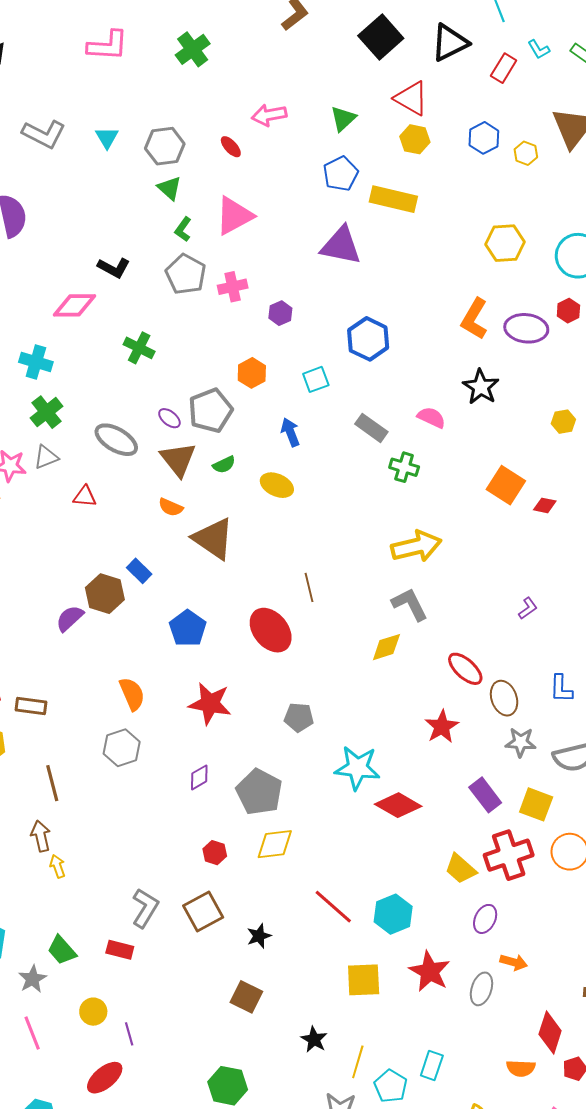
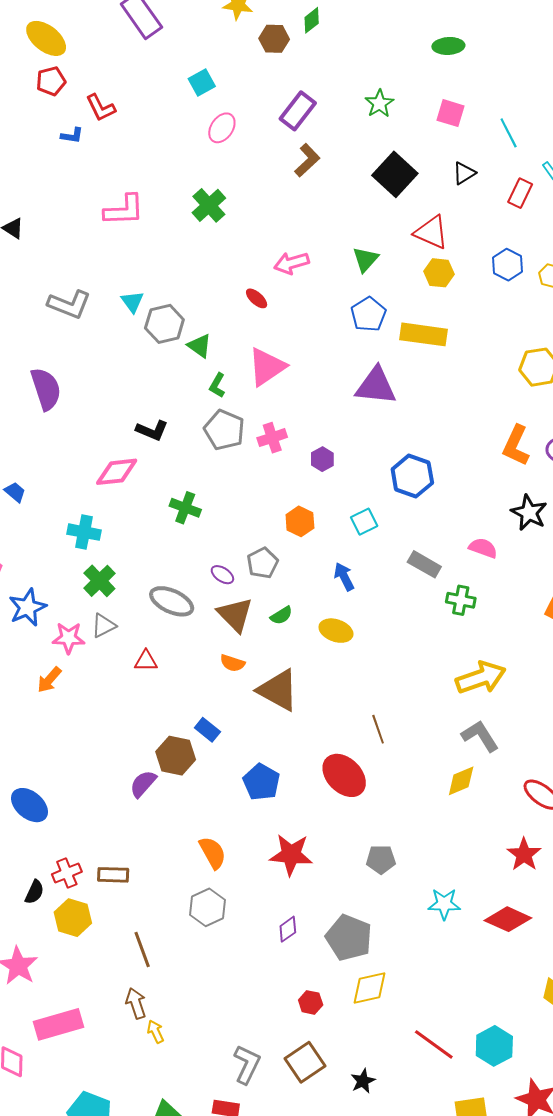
black triangle: (450, 43) -> (464, 173), size x0.6
gray hexagon: (165, 146) -> (164, 324), moved
gray pentagon: (211, 411) -> (263, 563), size x0.7
cyan star: (357, 768) -> (444, 904), size x0.7
red diamond: (398, 805) -> (508, 919), moved

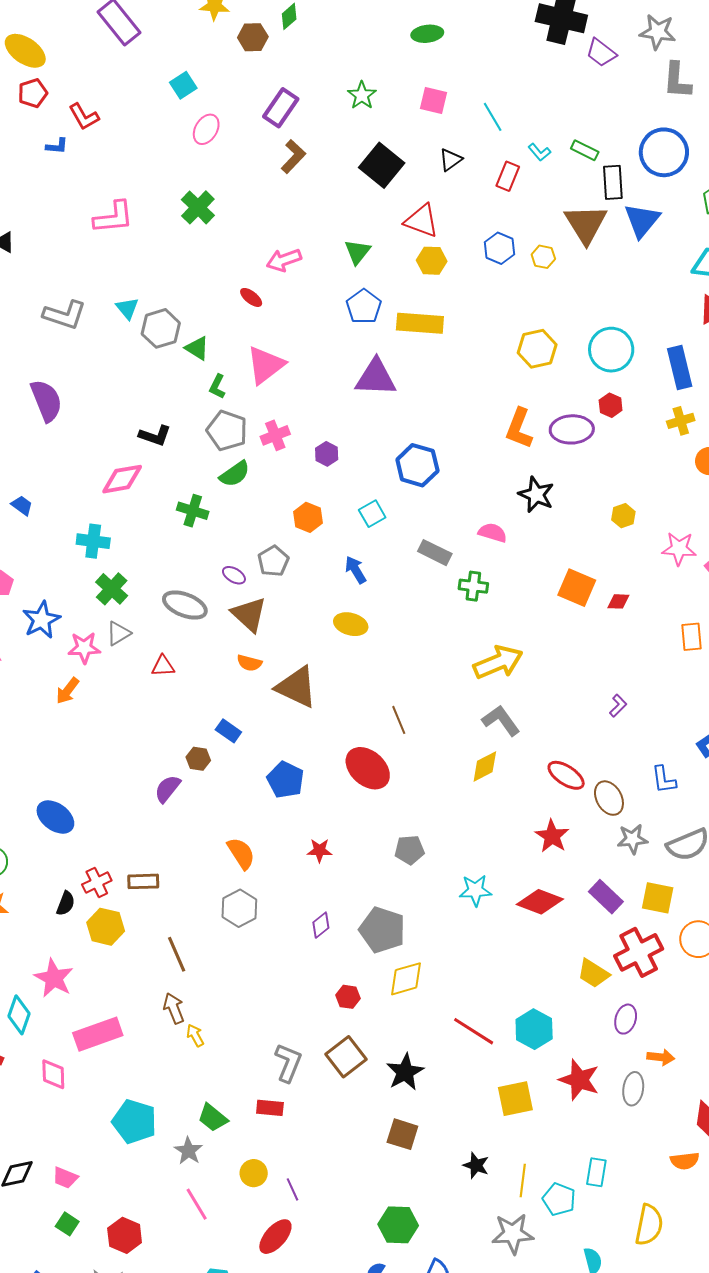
green semicircle: (281, 615) -> (235, 474), moved, size x1.4
brown hexagon: (176, 756) -> (198, 759), size x0.6
red star: (291, 855) -> (320, 850), size x0.6
black star: (363, 1081) -> (405, 1072), size x1.5

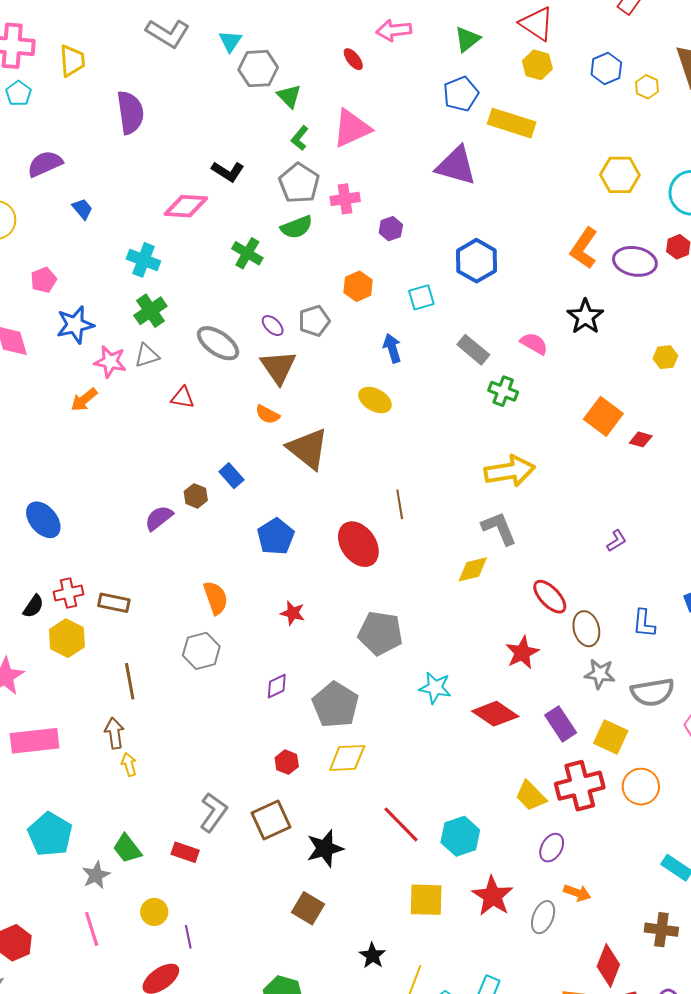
gray pentagon: (410, 850) -> (380, 633), size x1.5

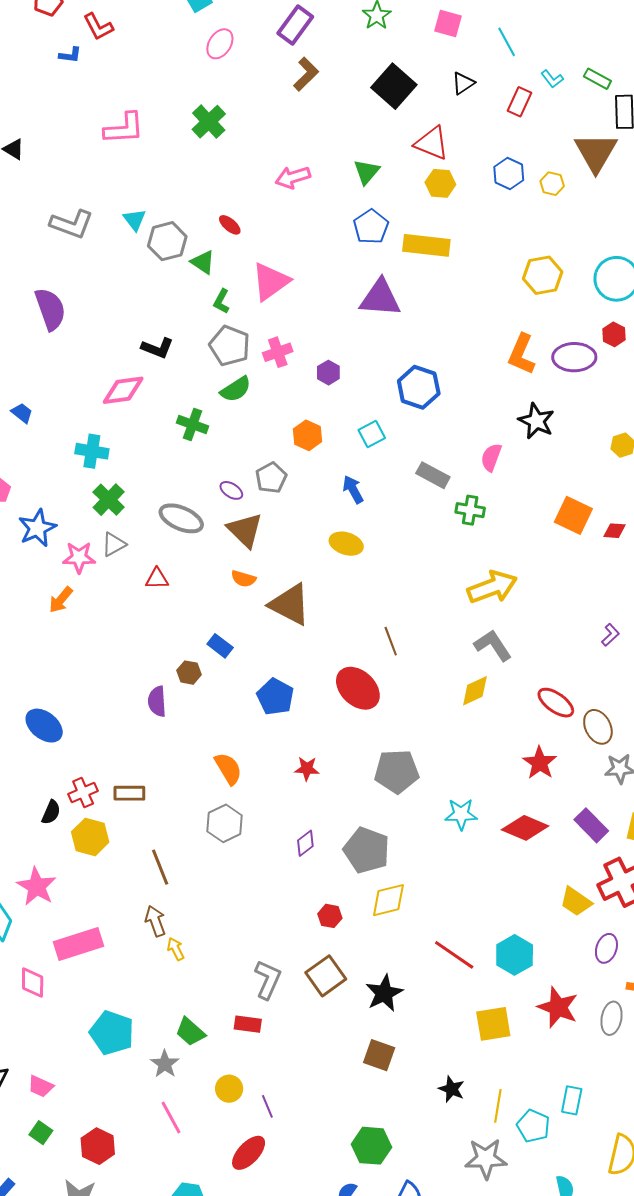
red ellipse: (353, 59) -> (230, 225), moved
pink semicircle: (534, 344) -> (491, 457), turned -88
purple semicircle: (159, 518) -> (157, 701), turned -44

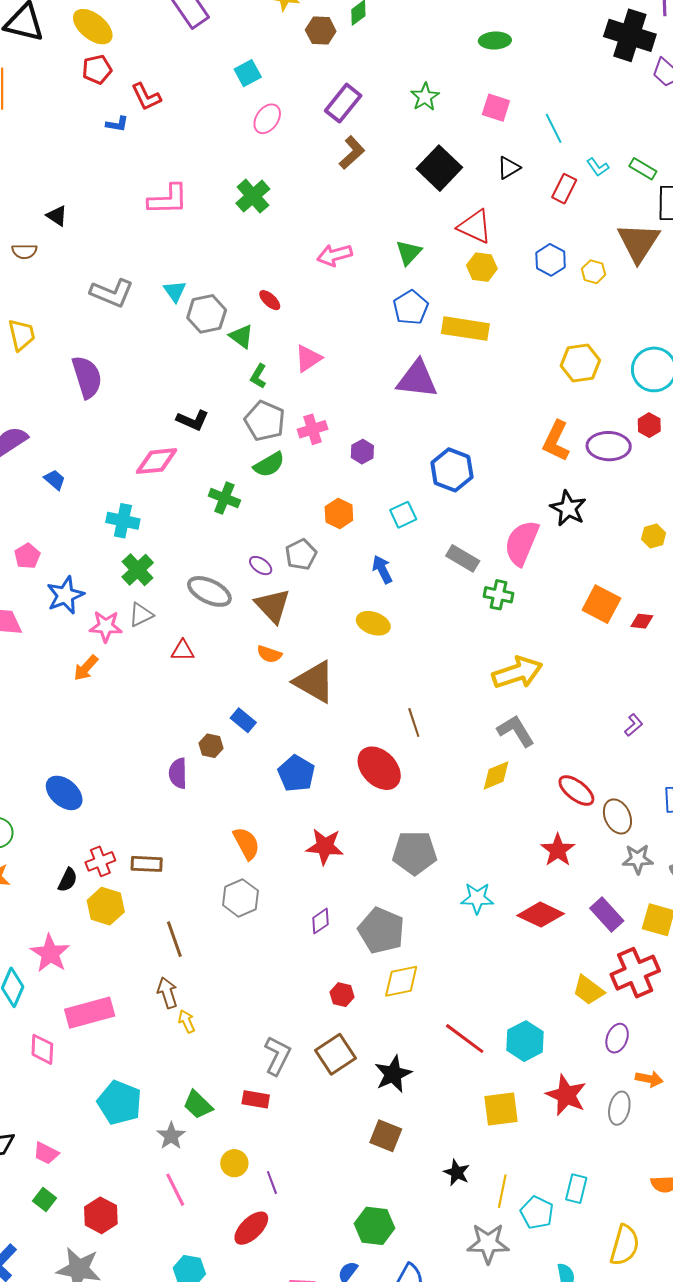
pink triangle: (271, 282) -> (308, 358), size x0.7
pink semicircle: (491, 457) -> (522, 543), size x1.6
red star: (307, 769) -> (325, 847), size x1.5

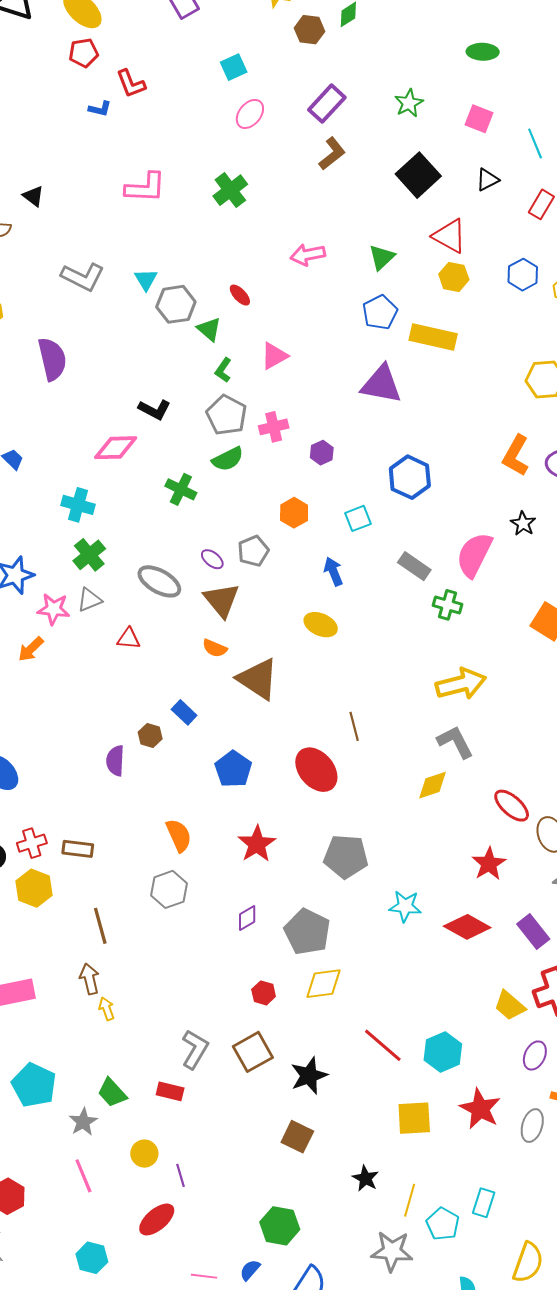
black star: (568, 508) -> (523, 524), size x0.7
red star: (325, 847) -> (257, 844), turned 30

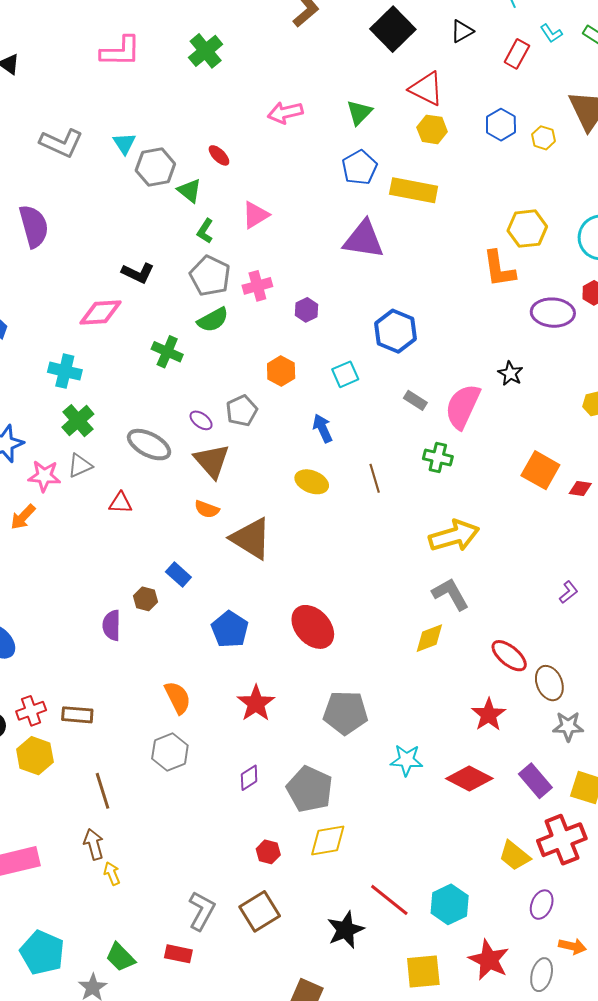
orange L-shape: (516, 456) -> (499, 269), moved, turned -36
gray rectangle: (414, 566) -> (415, 400), moved, size x0.7
brown line: (354, 726) -> (375, 478), moved
black star: (309, 1076) -> (346, 930), moved

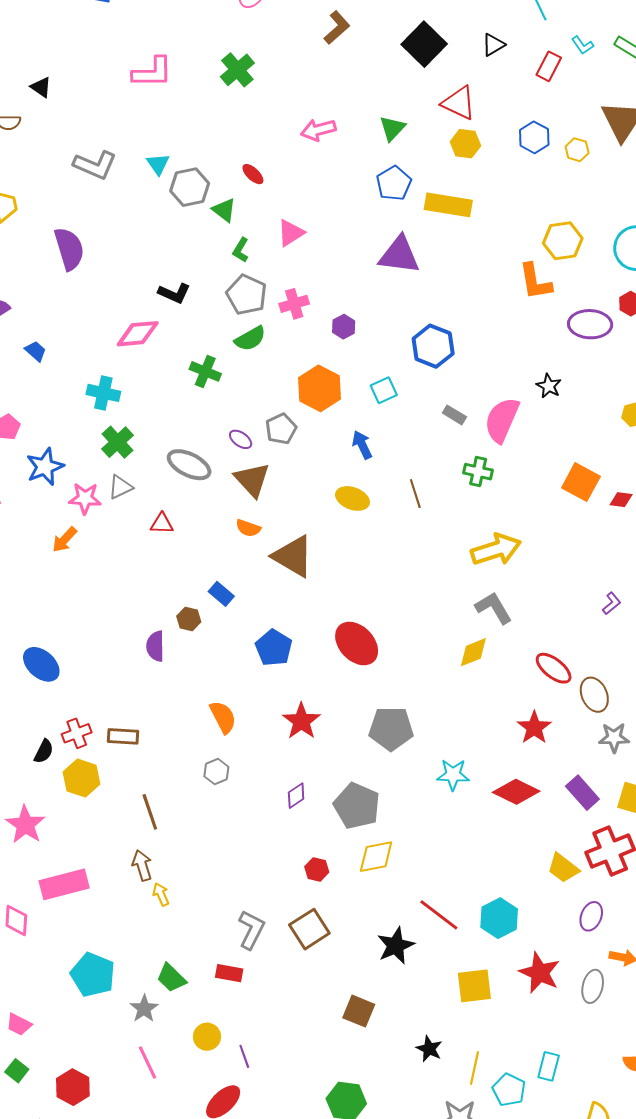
orange hexagon: (281, 371) -> (320, 388), size x1.5
gray hexagon: (170, 752) -> (216, 772), size x0.7

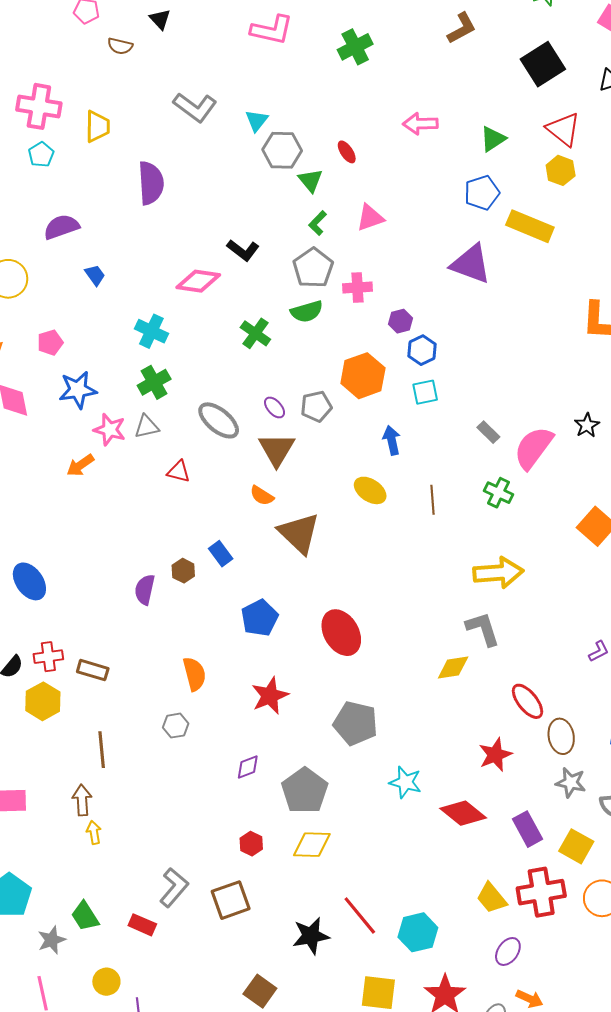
blue hexagon: (433, 346) -> (422, 350), moved, size x0.7

